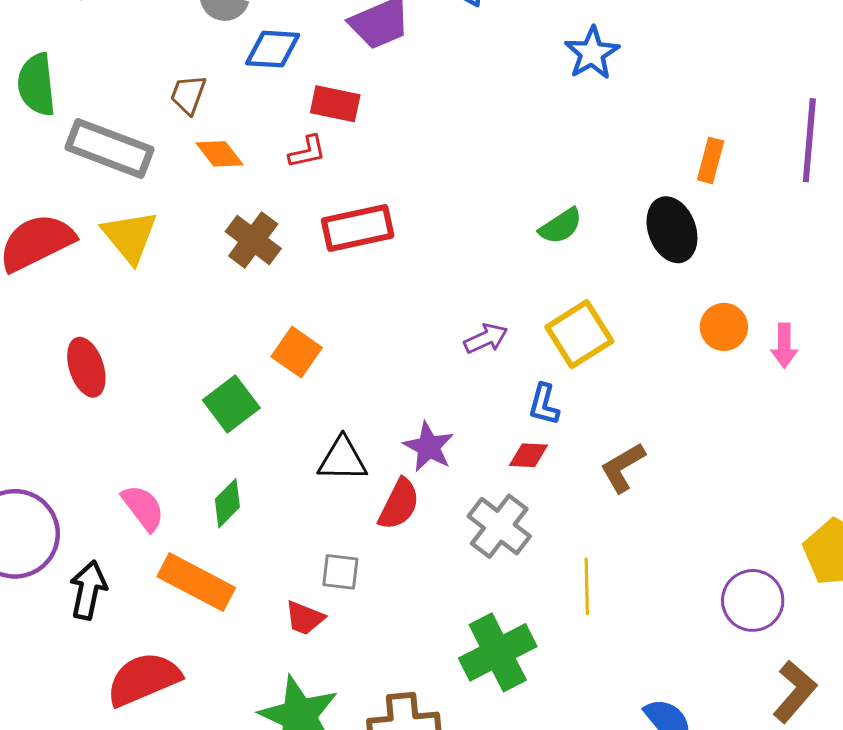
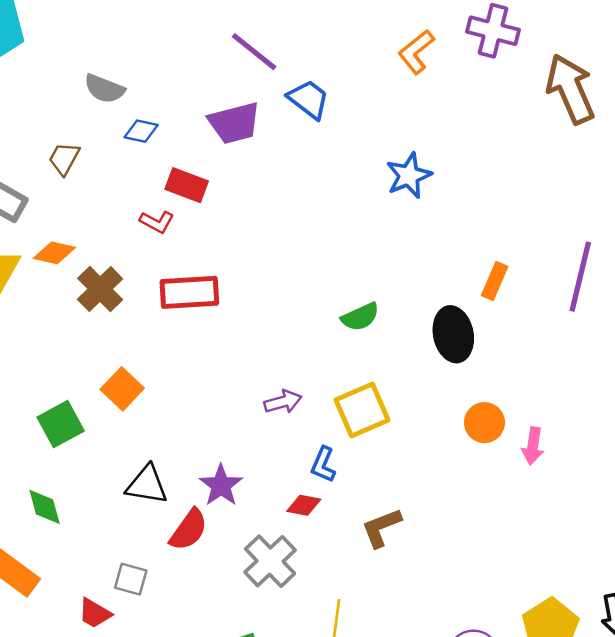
blue diamond: (273, 49) -> (141, 131), size x0.7
red L-shape: (307, 152) -> (157, 222), turned 32
orange diamond: (219, 154) -> (54, 253), moved, turned -48
green diamond: (227, 503) -> (45, 507), turned -69

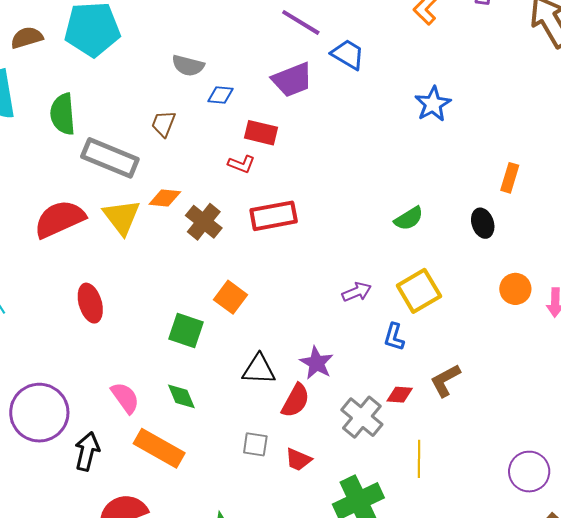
black ellipse: (453, 334) -> (483, 223), size x0.7
green square: (61, 424) -> (186, 330), turned -36
red diamond: (304, 505) -> (400, 395), moved
red trapezoid: (95, 613) -> (298, 460), moved

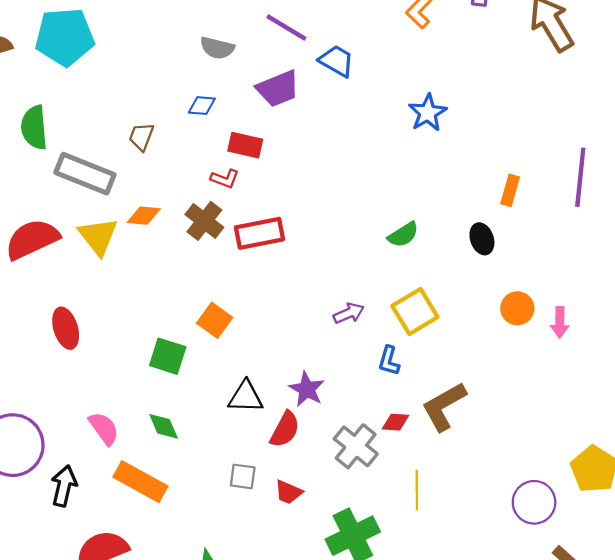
gray semicircle: (188, 66) -> (217, 48), moved
brown cross: (204, 222) -> (204, 221), moved
brown L-shape: (445, 380) -> (444, 406), size x1.4

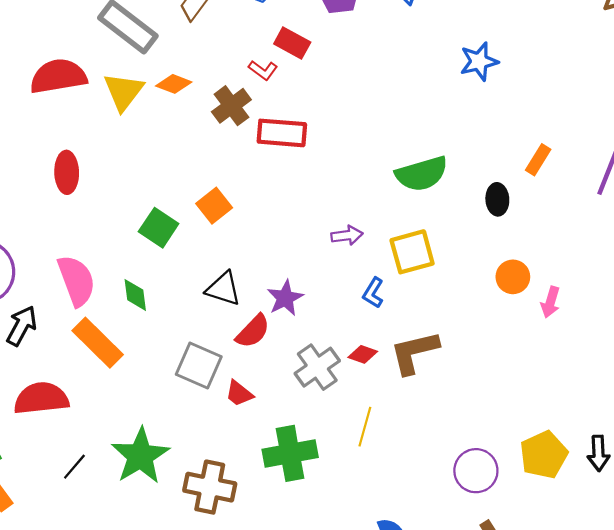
green semicircle: (403, 235) -> (422, 174), size x1.6
pink semicircle: (104, 428) -> (76, 281), size x1.4
gray square: (243, 476) -> (199, 366), size x1.6

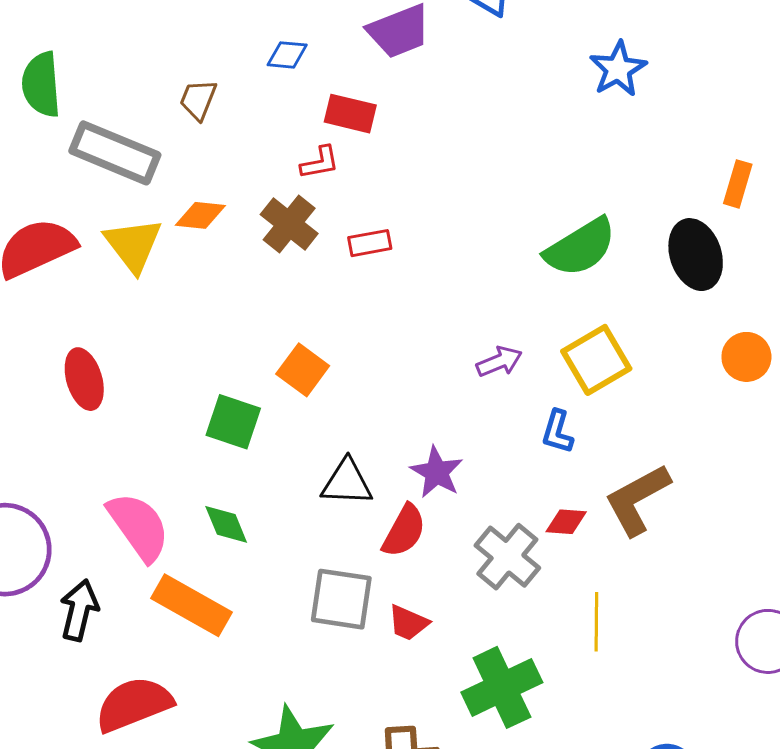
red L-shape: (263, 70) -> (320, 163), turned -32
red rectangle: (282, 133) -> (370, 243), size x0.6
black ellipse: (497, 199) -> (696, 255), size x1.5

